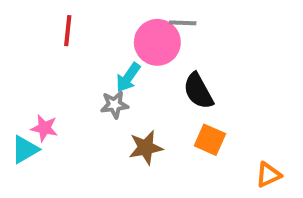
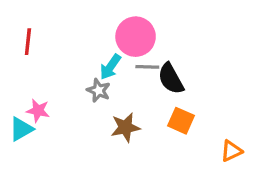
gray line: (183, 23) -> (147, 67), moved
red line: (68, 31) -> (28, 42), moved
gray star: (114, 105) -> (99, 90), turned 30

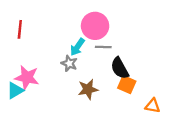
black semicircle: (171, 79) -> (120, 68), moved
pink star: (38, 111) -> (27, 78), size x1.5
orange triangle: (231, 151) -> (153, 106), moved, turned 35

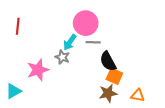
pink star: (27, 78) -> (38, 70), moved, turned -30
brown star: (88, 89) -> (108, 93), moved
cyan triangle: (15, 90) -> (13, 91), moved

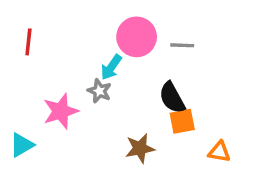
gray line: (93, 42) -> (182, 45), moved
orange square: (114, 76) -> (182, 121), turned -35
brown star: (108, 93) -> (140, 148), moved

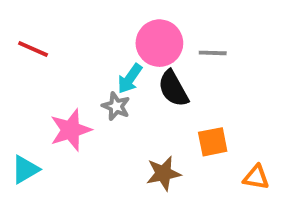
red line: (28, 42) -> (33, 49), turned -72
black semicircle: (172, 98) -> (173, 88), moved

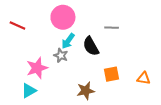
pink circle: (159, 43) -> (63, 17), moved
cyan triangle: (25, 169) -> (29, 91), moved
orange triangle: (256, 177) -> (144, 78), moved

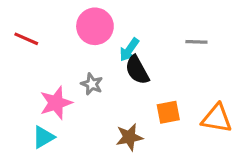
gray line: (112, 28) -> (196, 42), moved
cyan arrow: (68, 41) -> (129, 50), moved
orange triangle: (144, 78) -> (217, 118), size x1.5

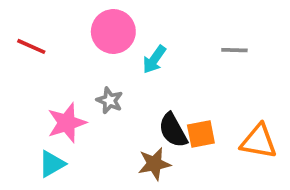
black semicircle: (137, 70) -> (173, 130), moved

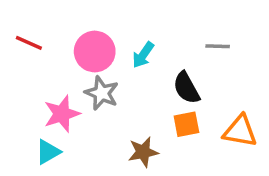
pink circle: (113, 32) -> (95, 51), moved
gray star: (110, 100) -> (102, 93), size x1.4
black semicircle: (173, 130) -> (186, 88), moved

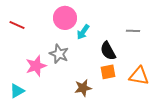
gray line: (218, 46) -> (133, 31), moved
pink circle: (95, 51) -> (65, 18), moved
cyan triangle: (48, 152) -> (17, 91), moved

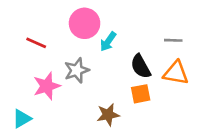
red line: (17, 25) -> (36, 43), moved
gray star: (59, 54) -> (77, 70), turned 30
orange triangle: (139, 76) -> (176, 73), moved

